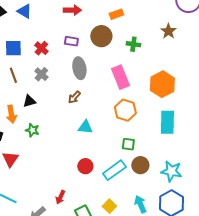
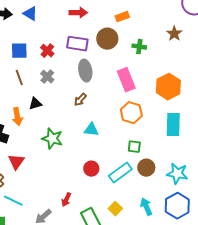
purple rectangle: (71, 41) -> (77, 44), size x1.5
green star: (32, 130) -> (52, 139), moved, size x1.5

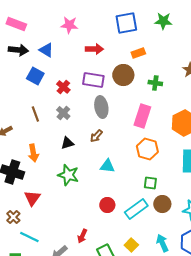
blue square: (19, 51) -> (35, 76), moved, turned 30
pink rectangle: (126, 80) -> (142, 116), turned 40
black triangle: (35, 104) -> (67, 143), moved

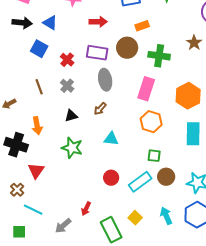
green cross: (155, 83) -> (159, 56), size x1.5

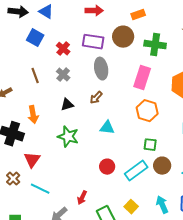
cyan line: (33, 210) -> (40, 189), moved

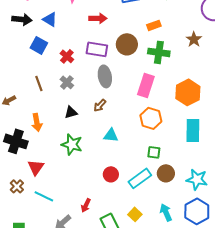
orange rectangle: (138, 15) -> (154, 25), moved

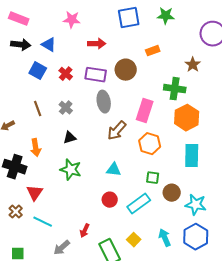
green cross: (159, 52) -> (175, 89), moved
red cross: (67, 56) -> (66, 74), moved
brown arrow: (100, 105) -> (117, 131), moved, size x1.5
cyan triangle: (111, 135) -> (114, 170), moved
brown circle: (166, 173) -> (172, 193), moved

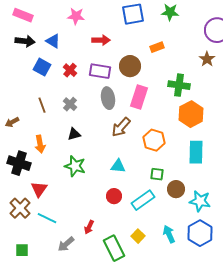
brown star: (193, 65) -> (207, 59), moved
pink rectangle: (145, 111) -> (139, 97), moved
brown cross: (16, 212) -> (20, 208), size x1.5

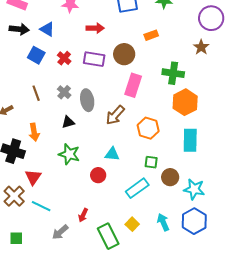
gray ellipse: (108, 98) -> (87, 100), moved
red circle: (114, 196) -> (98, 175), moved

